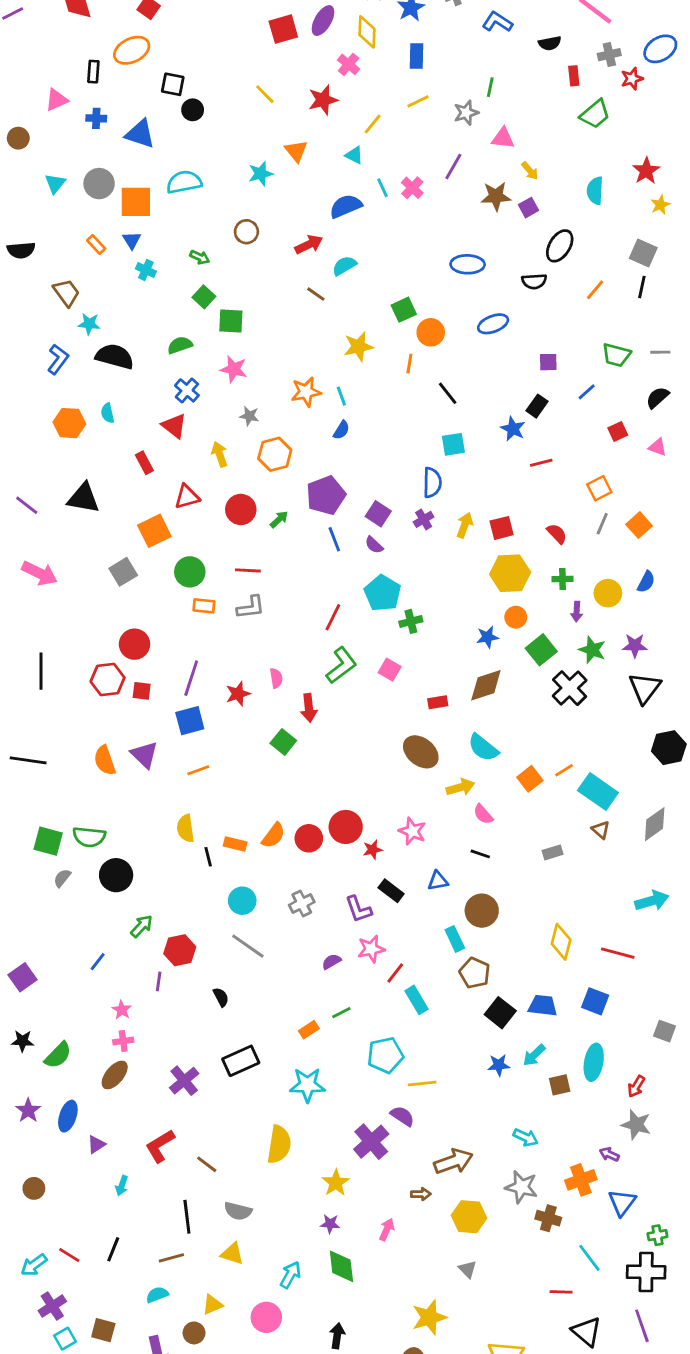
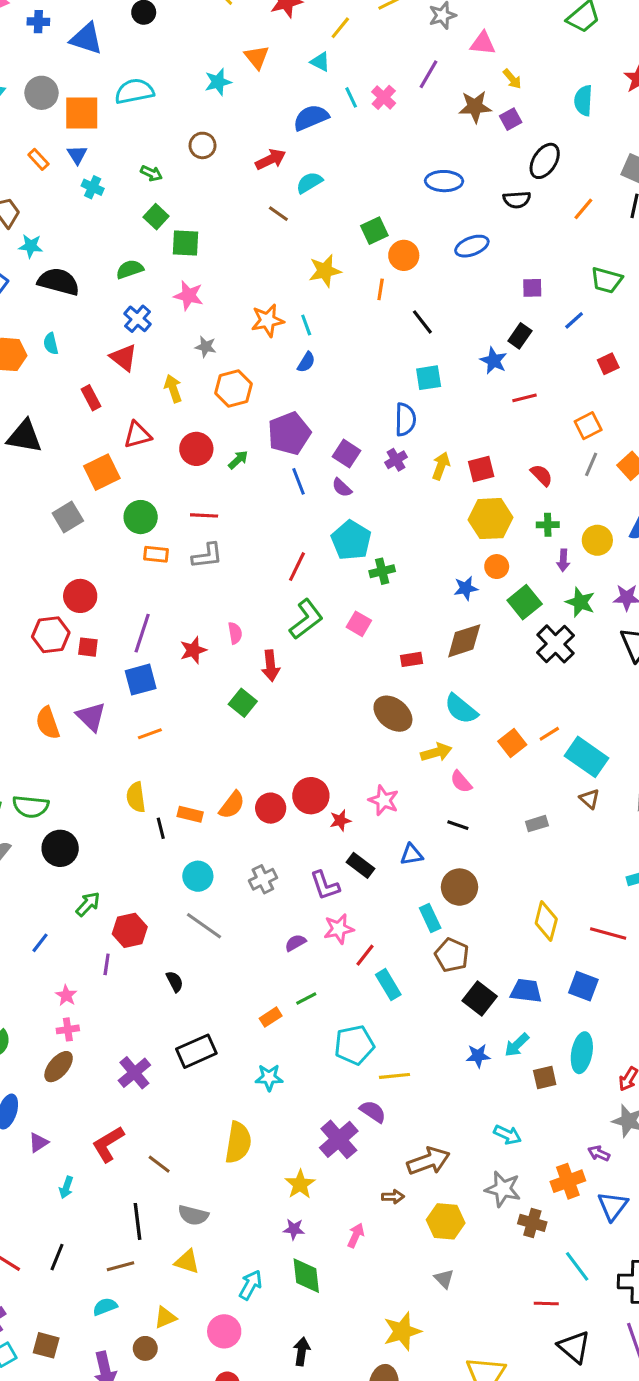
cyan star: (307, 1085) -> (269, 1077), size x0.7

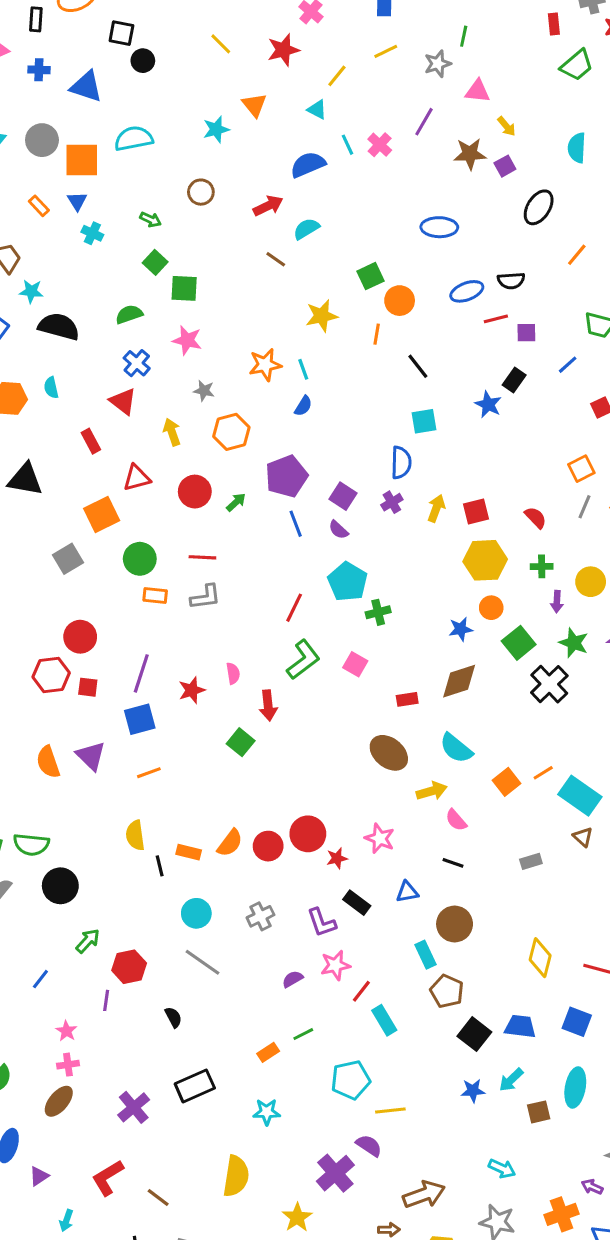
black semicircle: (517, 200) -> (511, 281), moved
red line: (525, 398) -> (496, 319), moved

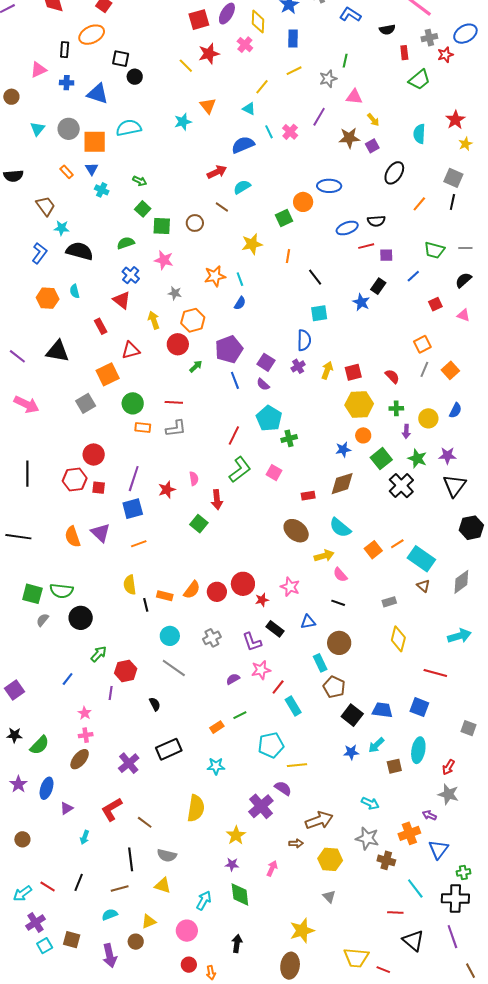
red star: (283, 50) -> (209, 54), moved
brown circle: (201, 192) -> (195, 223), moved
orange circle: (400, 301) -> (303, 202), moved
red circle: (195, 492) -> (178, 344), moved
yellow diamond: (540, 958) -> (398, 639), moved

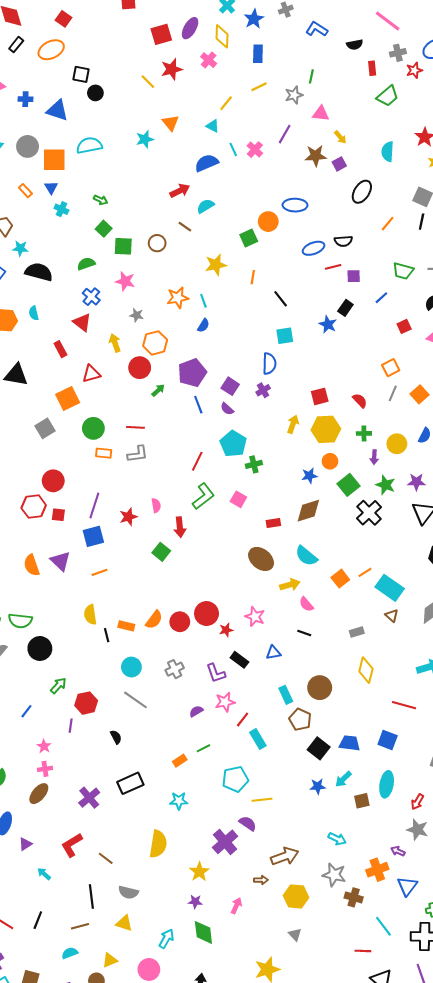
black rectangle: (65, 50) -> (16, 45), moved, turned 35
yellow arrow: (327, 370) -> (293, 424), moved
brown circle: (339, 643) -> (320, 688), moved
cyan arrow: (85, 837) -> (44, 874), turned 112

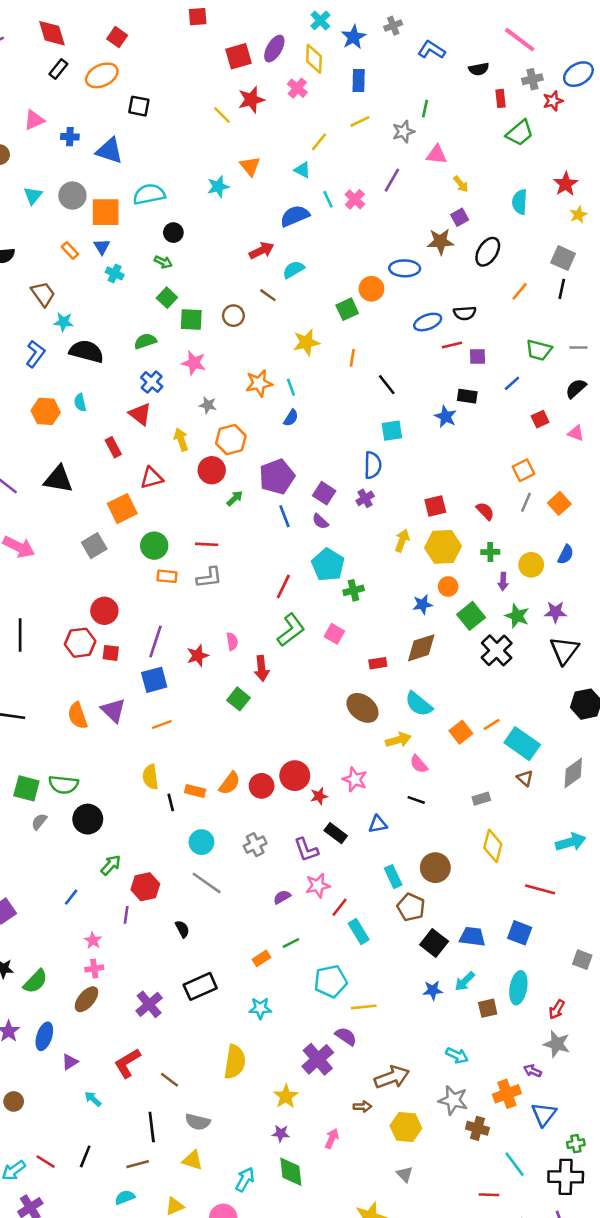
black circle: (95, 93) -> (173, 233), moved
brown star: (316, 156) -> (440, 242), moved
black rectangle: (345, 308) -> (467, 396), turned 63

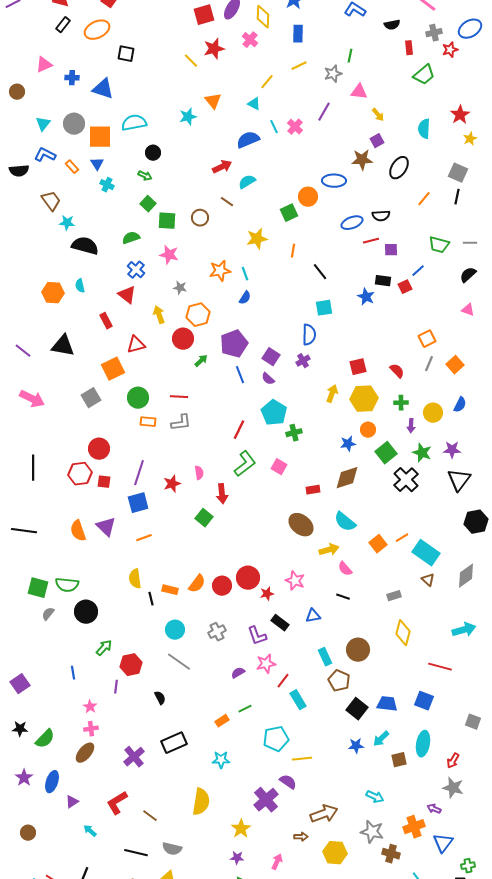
blue L-shape: (35, 354) -> (45, 155), moved, turned -100
red square: (540, 419) -> (405, 287), moved
blue line: (71, 897) -> (73, 673), turned -48
black line: (152, 1127) -> (136, 853), turned -70

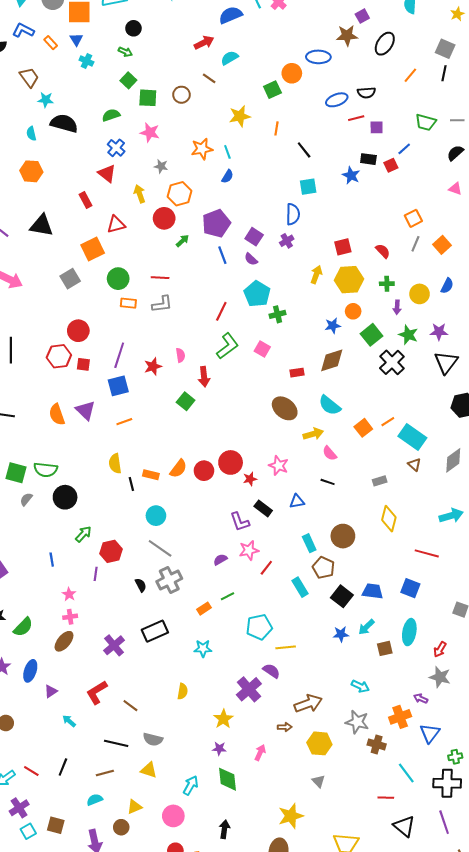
cyan semicircle: (80, 286) -> (31, 134), moved
gray cross: (217, 632) -> (169, 580), moved, size x1.4
cyan rectangle: (298, 700) -> (300, 587), moved
yellow semicircle: (201, 802) -> (183, 691), size x0.6

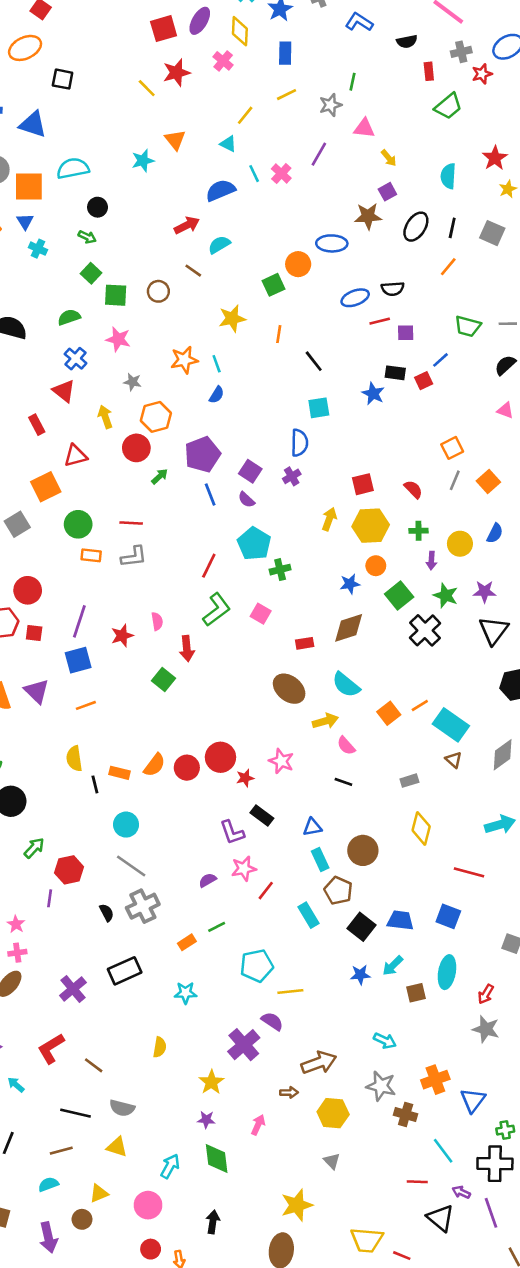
black line: (444, 73) -> (452, 228), moved
blue triangle: (297, 501) -> (312, 827), moved
purple arrow: (421, 698) -> (461, 1192), moved

